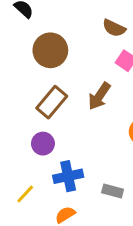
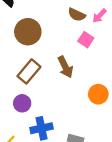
brown arrow: (99, 96) -> (65, 67), turned -60

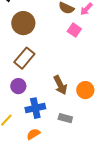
brown arrow: (65, 67) -> (60, 85), moved
orange circle: (98, 94) -> (85, 90), moved

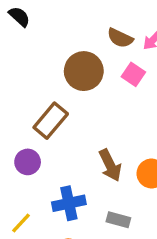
brown circle: (23, 23) -> (84, 71), moved
purple circle: (18, 86) -> (28, 162), moved

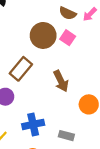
pink square: (133, 74) -> (68, 38), moved
brown arrow: (110, 165) -> (61, 81), moved

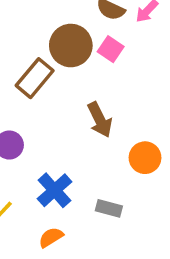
brown rectangle: (21, 69) -> (35, 78), moved
blue cross: (33, 124) -> (55, 190), turned -30

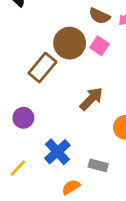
brown arrow: (100, 120) -> (91, 99), turned -110
orange semicircle: (51, 237) -> (71, 187), moved

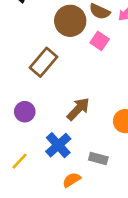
brown circle: (70, 43) -> (70, 21), moved
brown arrow: (91, 99) -> (78, 109), moved

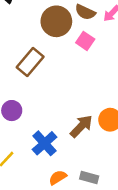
brown arrow: (78, 109) -> (81, 126), moved
gray rectangle: (98, 159) -> (89, 177), moved

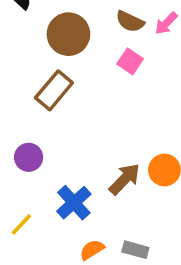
brown circle: (56, 21) -> (68, 34), moved

